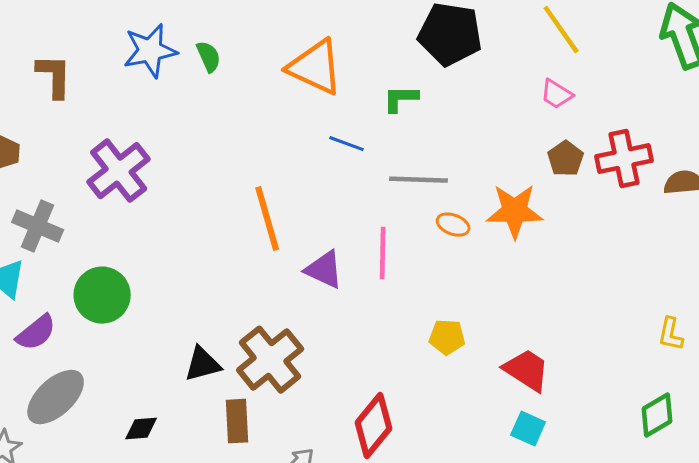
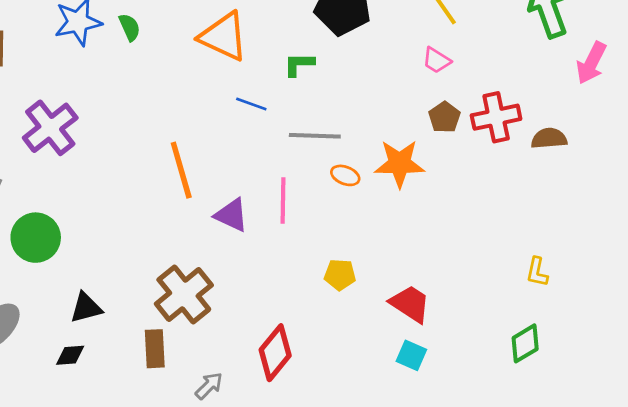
black triangle: (203, 364) -> (86, 308), moved

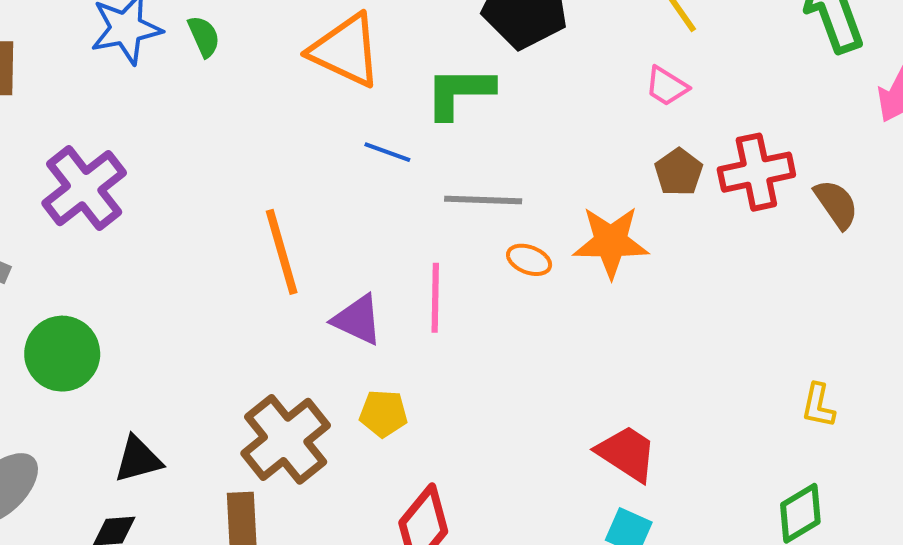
green L-shape: (299, 64) -> (459, 92), size x1.5
brown semicircle: (549, 138) -> (836, 204), turned 60
yellow pentagon: (340, 275) -> (383, 413), moved

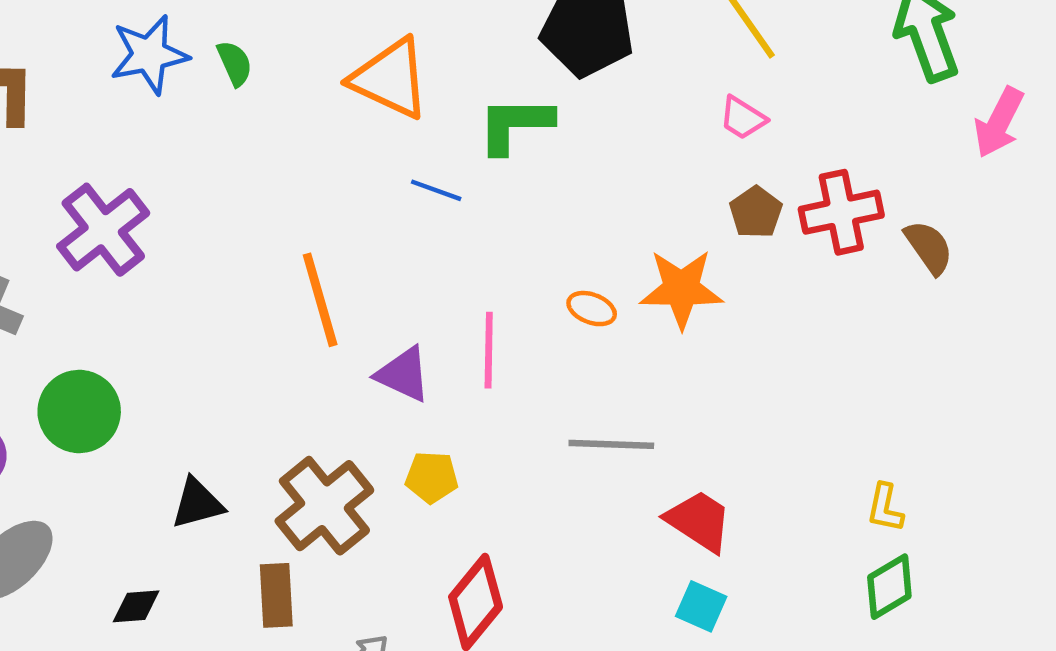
gray line: (483, 200) -> (611, 444), moved
yellow L-shape: (818, 405) -> (885, 508), moved
black triangle: (138, 459) -> (197, 503), moved

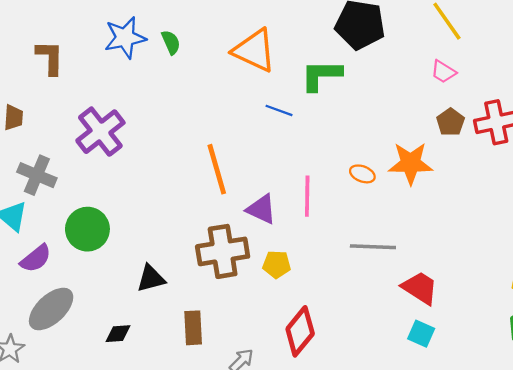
brown cross: (324, 506) -> (223, 251), moved, turned 30

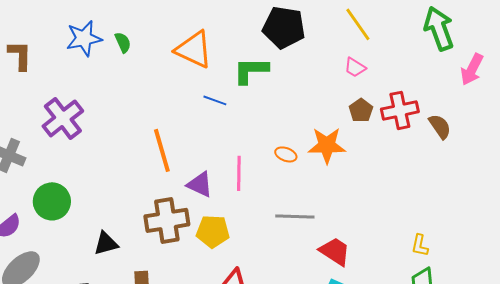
yellow pentagon: (277, 264) -> (213, 231), size x1.4

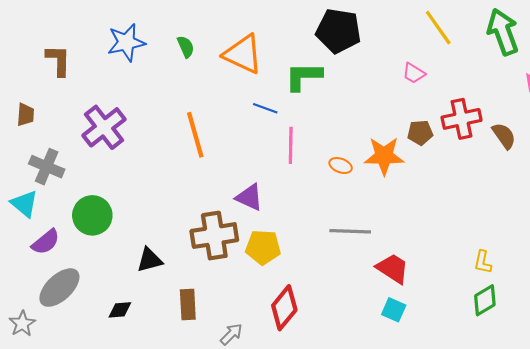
yellow line: (358, 24) -> (438, 28), moved
green semicircle: (123, 42) -> (186, 47), moved
brown pentagon: (361, 110) -> (420, 133), moved, turned 30
orange line: (162, 150) -> (195, 135), moved
pink line: (239, 173) -> (291, 145), moved

